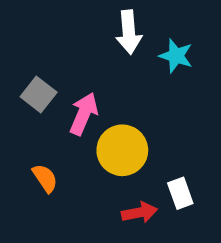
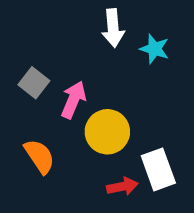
orange semicircle: (45, 178) -> (40, 156), size x1.4
white rectangle: (180, 193) -> (158, 169), size x1.5

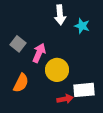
orange semicircle: (40, 156) -> (21, 83), turned 60
white rectangle: (158, 169) -> (84, 90), turned -75

